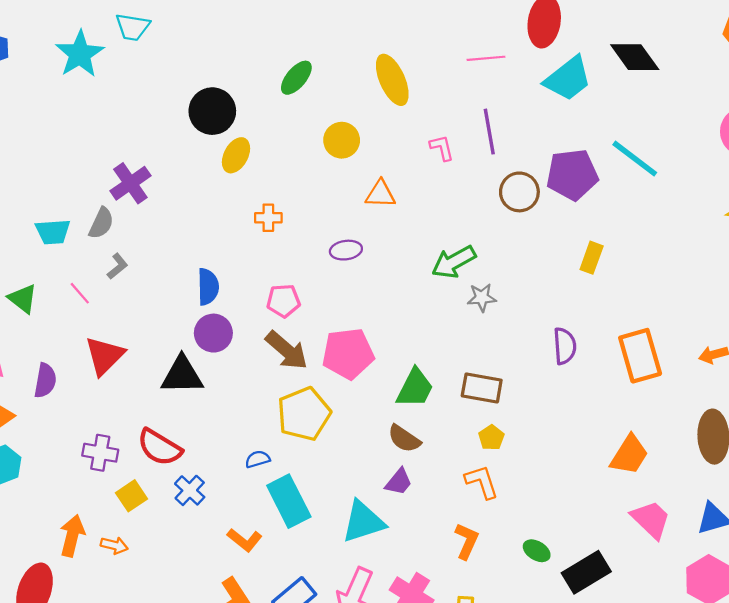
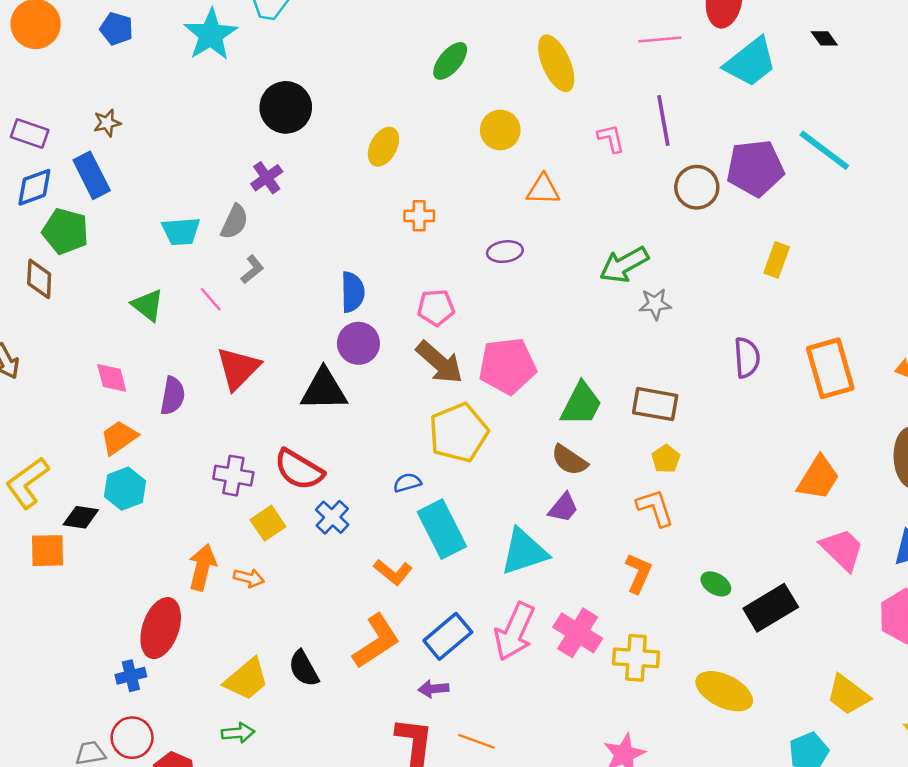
black diamond: (635, 57) -> (824, 38), size x0.5
black circle: (212, 111) -> (286, 107), moved
purple cross: (130, 183) -> (267, 178), size x0.7

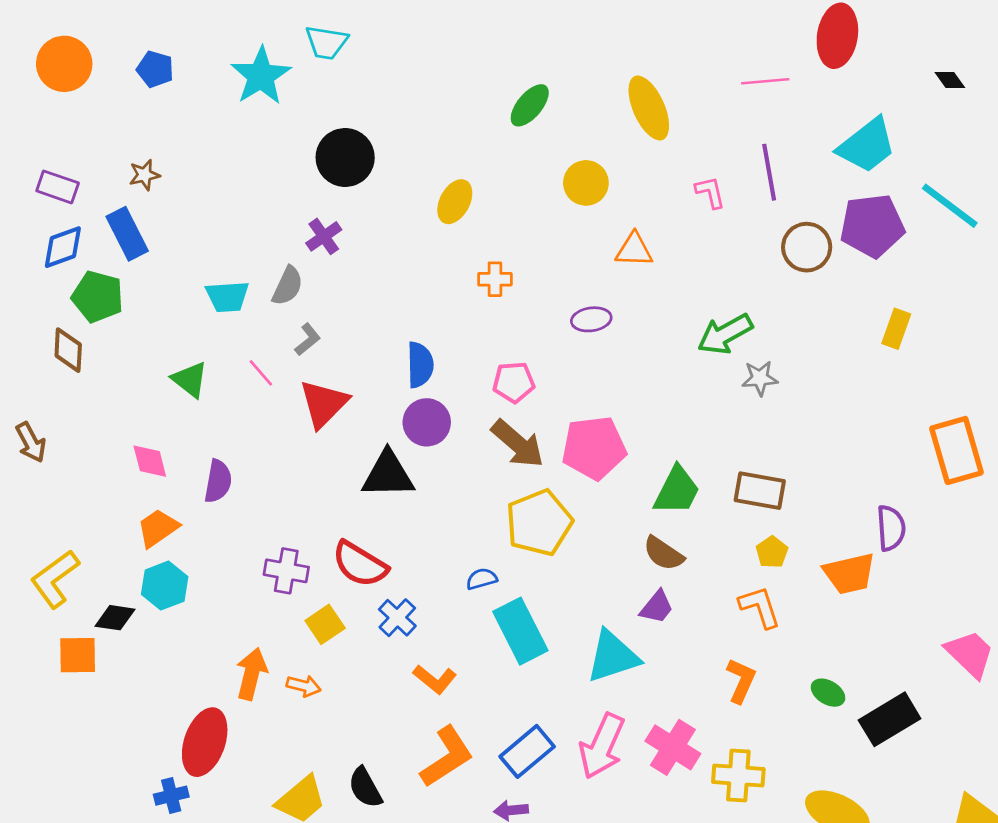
cyan trapezoid: (750, 62) -> (867, 145), moved
purple semicircle: (747, 358) -> (891, 528), moved
red triangle: (238, 368) -> (324, 404), moved
orange trapezoid: (818, 478) -> (849, 574), moved, turned 45
orange L-shape: (393, 572) -> (435, 679), moved

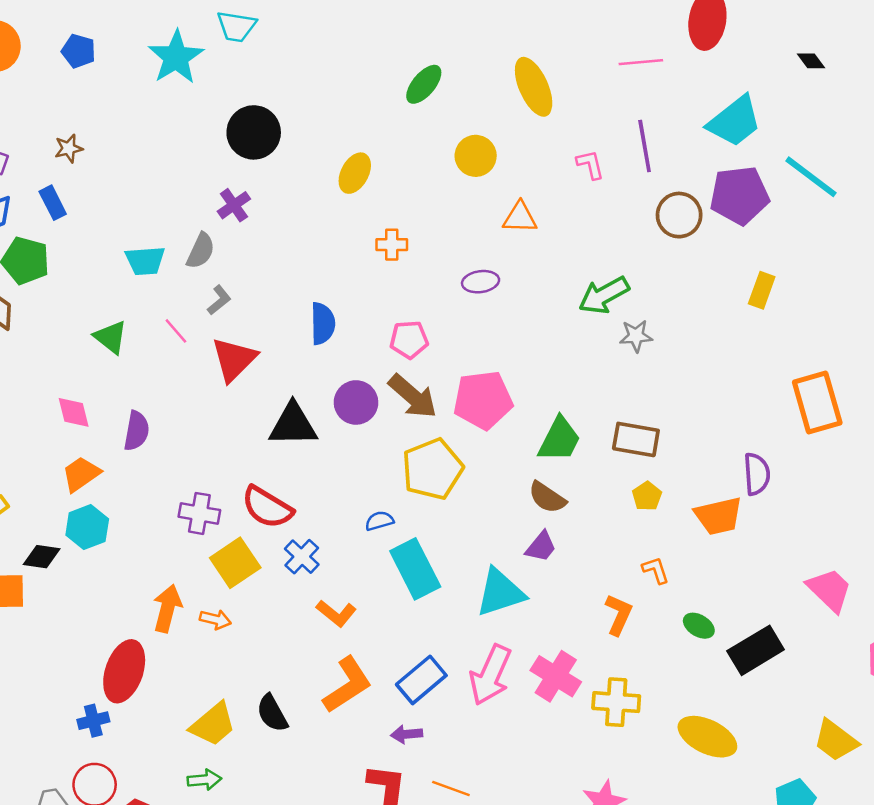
blue rectangle: (127, 234) -> (53, 203), size x0.7
purple circle: (427, 422) -> (356, 402), moved
orange L-shape: (760, 607) -> (656, 570), moved, size x0.7
yellow square: (325, 624) -> (235, 563), size x1.4

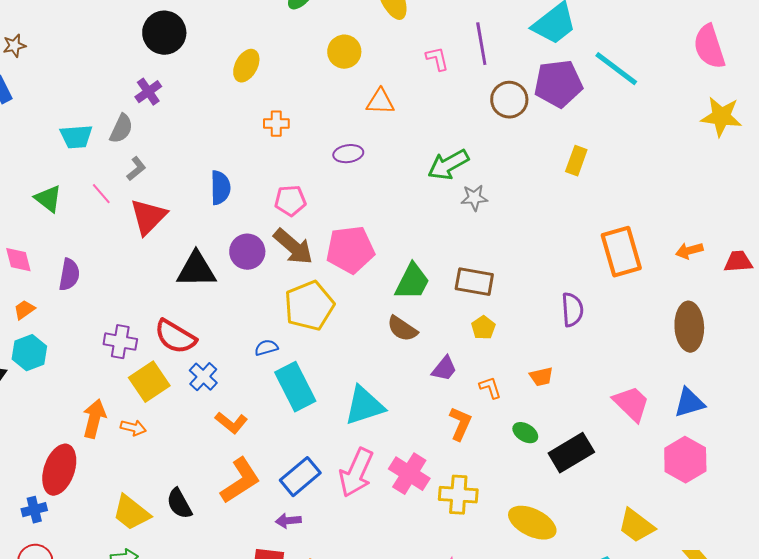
orange trapezoid: (81, 474) -> (24, 310), size x0.7
orange trapezoid: (719, 516) -> (541, 377), moved, size x0.6
purple trapezoid: (541, 547) -> (444, 369), moved
yellow trapezoid: (213, 724) -> (131, 513), turned 78

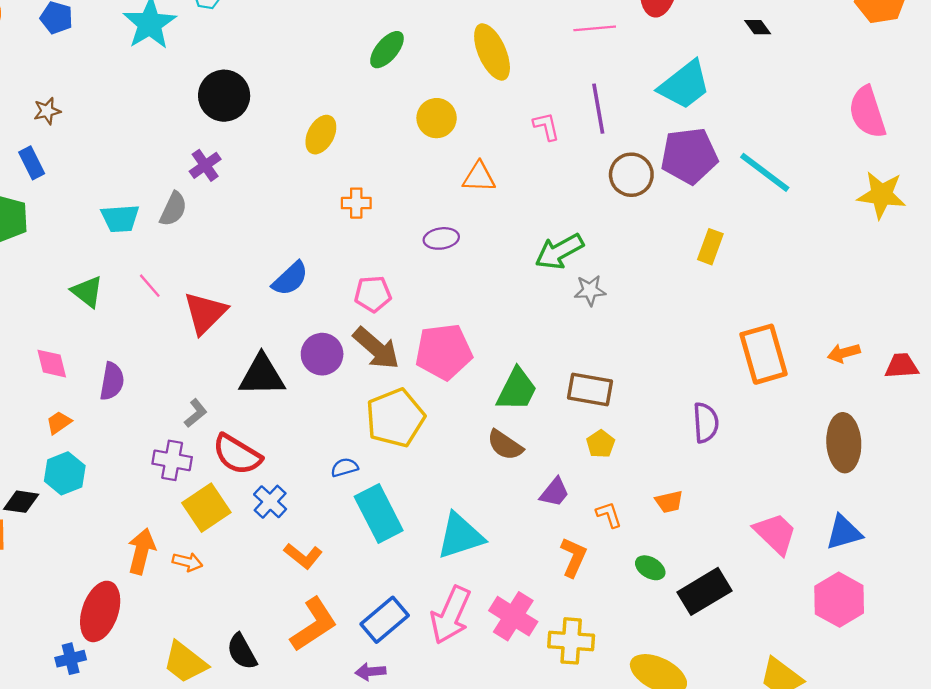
cyan line: (616, 69) -> (765, 172), moved
gray L-shape: (136, 169) -> (196, 413), moved
blue semicircle: (220, 188) -> (290, 279), turned 48

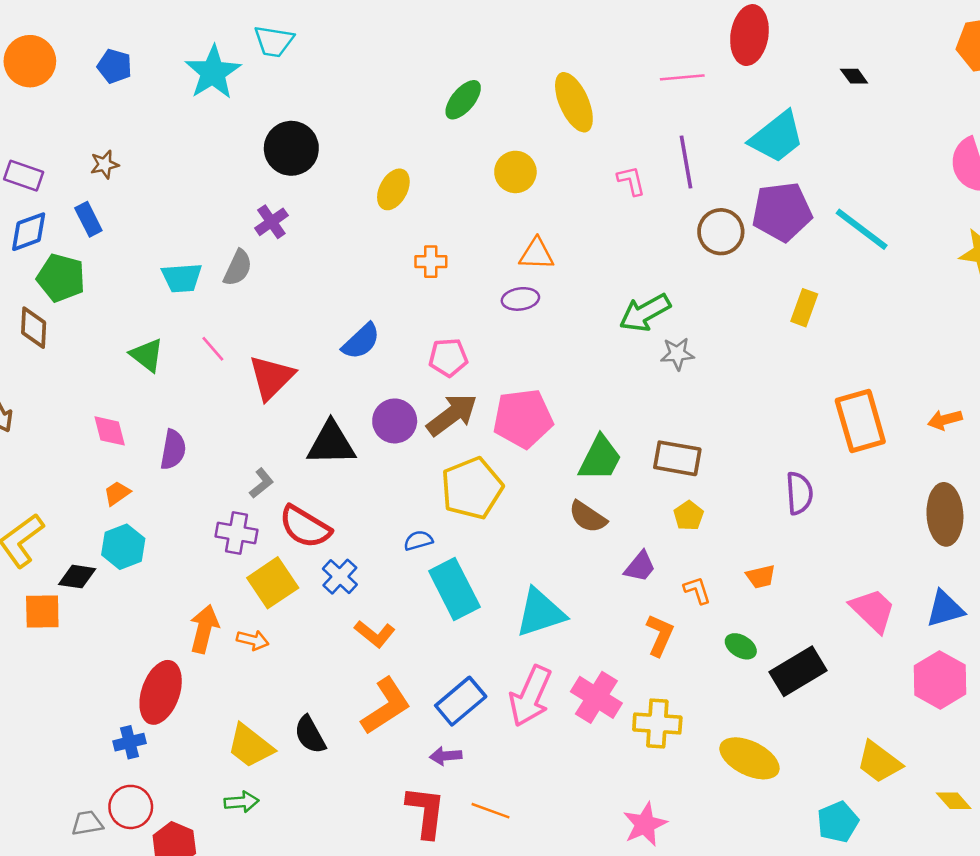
orange triangle: (479, 177) -> (537, 254), moved
brown arrow: (376, 348) -> (452, 415), turned -78

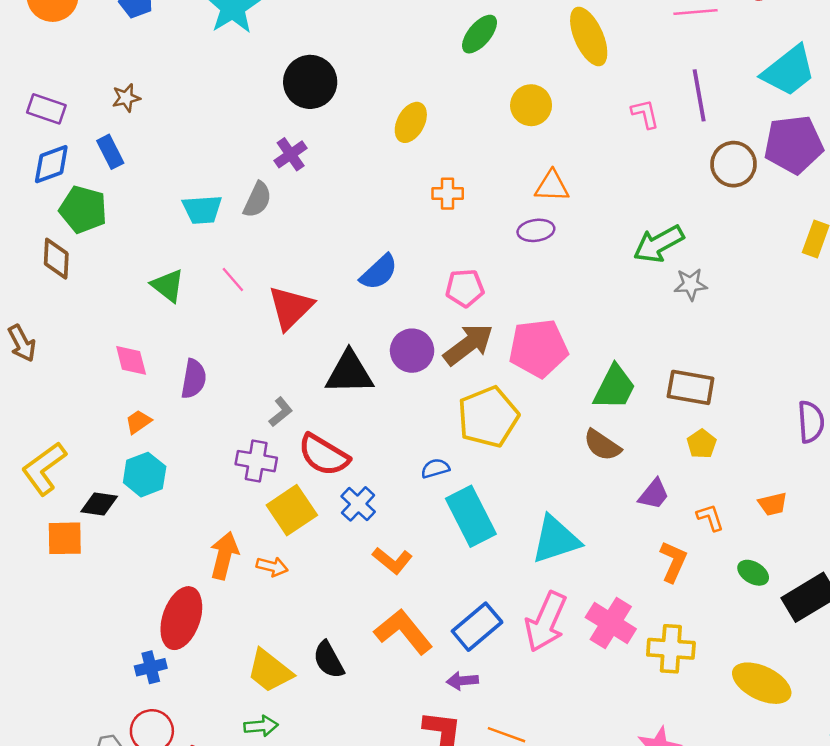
orange L-shape: (386, 706) -> (403, 632), turned -96

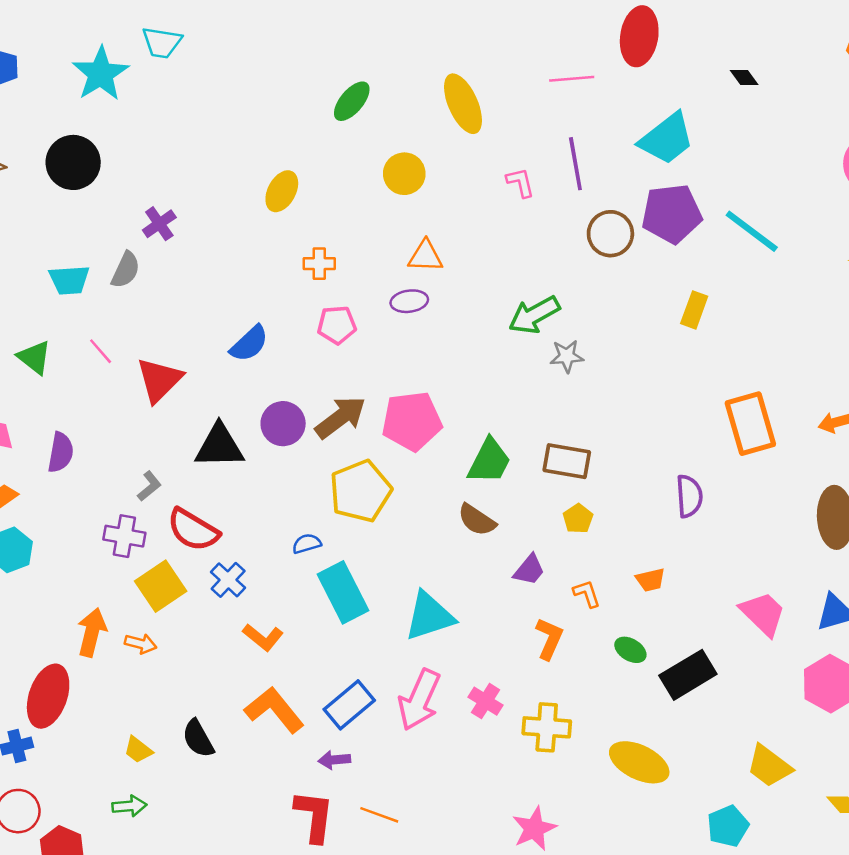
black circle: (310, 82) -> (73, 162), moved
pink pentagon: (465, 288) -> (337, 325), moved
pink cross: (611, 623) -> (485, 701), size x0.7
yellow trapezoid: (270, 671) -> (138, 750), size x0.6

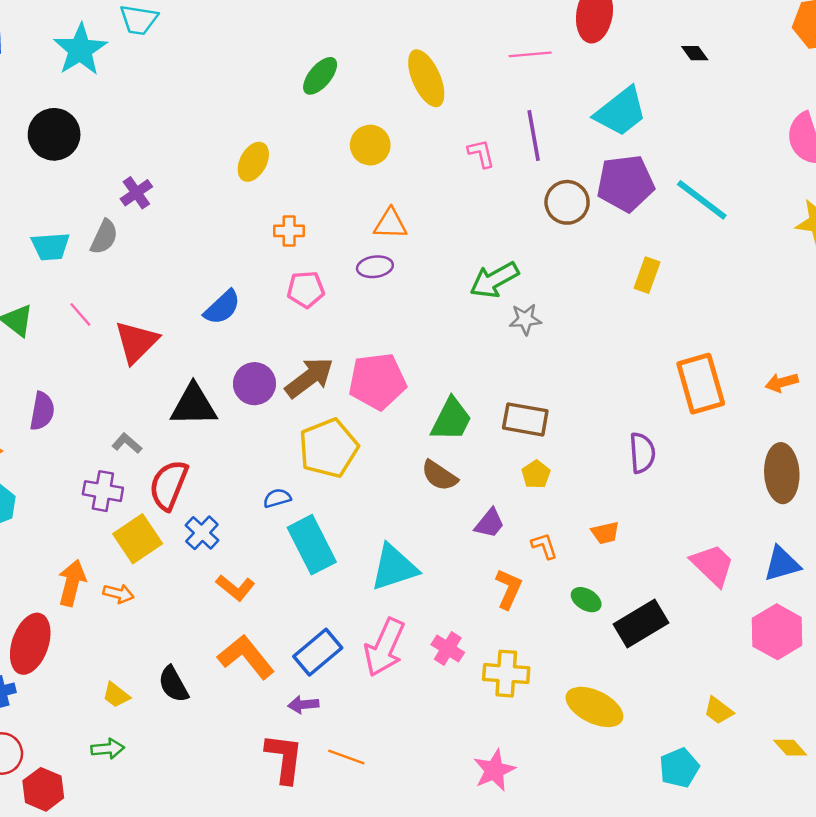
gray L-shape: (149, 486) -> (127, 443), turned -100
red semicircle: (193, 530) -> (169, 485), turned 81
yellow trapezoid: (769, 766) -> (719, 711), size x0.7

